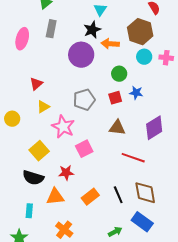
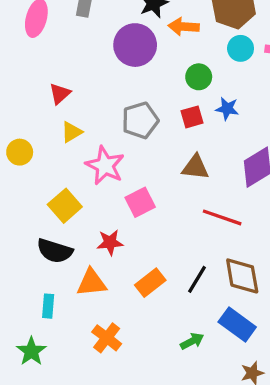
black line: (118, 195) -> (197, 279), turned 54

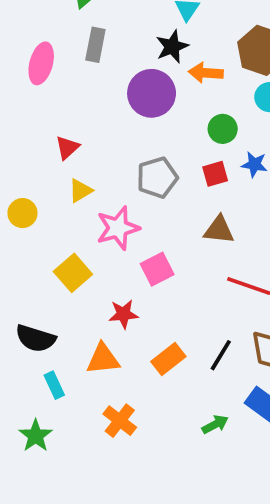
pink star: (105, 166) -> (118, 228), turned 30
black semicircle: (55, 251) -> (36, 338), moved
cyan rectangle: (48, 306) -> (54, 385), turned -30

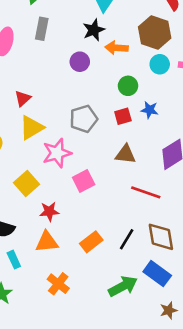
purple circle: (152, 93) -> (80, 62), size x0.6
yellow triangle: (80, 191) -> (32, 128), size x1.5
red star: (123, 314) -> (49, 211), moved
green arrow: (215, 424) -> (123, 286), size x1.6

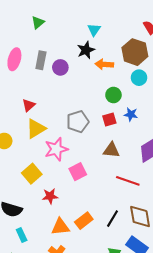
gray rectangle: (42, 29) -> (41, 60), moved
purple circle: (80, 62) -> (60, 67), moved
orange triangle: (47, 242) -> (60, 227), moved

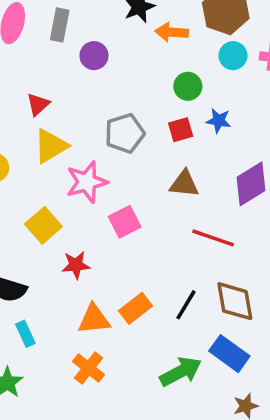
purple circle: (60, 67) -> (94, 56), moved

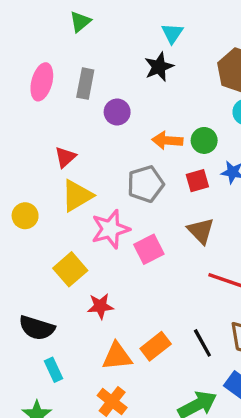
orange arrow: (172, 32) -> (167, 140), moved
brown triangle: (184, 184) -> (201, 231), turned 40
pink square: (125, 222) -> (149, 249), moved
black line: (186, 305) -> (202, 343), turned -60

